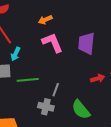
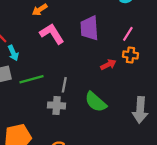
cyan arrow: (15, 54) -> (13, 53), turned -40

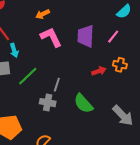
pink line: (128, 34) -> (113, 37), moved
green line: (32, 79) -> (28, 76), turned -35
gray arrow: (140, 110) -> (123, 116), turned -55

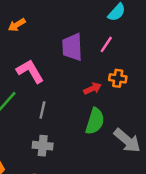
pink L-shape: (51, 37) -> (30, 71), moved
gray cross: (48, 103) -> (43, 146), moved
green semicircle: (83, 104) -> (95, 121), moved, turned -115

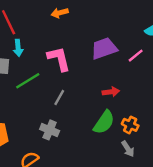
purple trapezoid: (72, 47) -> (104, 48), turned 56
orange cross: (118, 78) -> (130, 125), moved
gray arrow: (127, 140) -> (128, 149), size x0.6

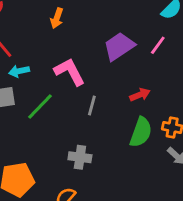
orange arrow: (60, 13) -> (57, 18), turned -42
cyan arrow: (18, 48) -> (19, 71), turned 98
gray line: (59, 98) -> (92, 105), moved

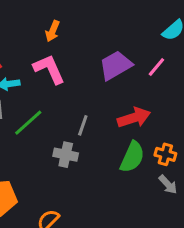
pink L-shape: (70, 72) -> (49, 69), moved
red arrow: (140, 95) -> (134, 118), size x1.5
gray cross: (80, 157) -> (66, 155), moved

